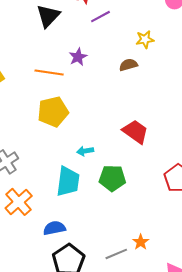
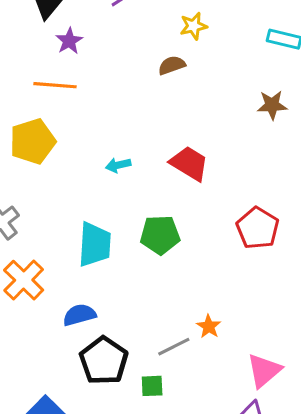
purple star: (78, 57) -> (69, 41), moved
yellow pentagon: (53, 112) -> (33, 141), moved
cyan arrow: (85, 151) -> (118, 165), moved

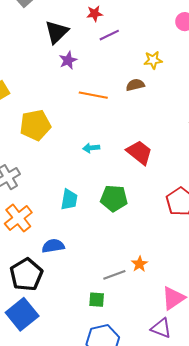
orange line: (55, 85) -> (93, 95), moved
cyan trapezoid: (95, 244) -> (69, 200), size x0.7
black pentagon: (104, 361) -> (26, 275), moved

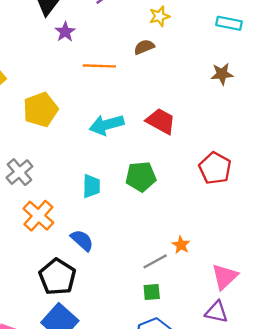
cyan arrow: (91, 148) -> (107, 125), size x1.8
blue semicircle: (53, 246) -> (82, 240), turned 60
green square: (97, 300) -> (152, 292), moved

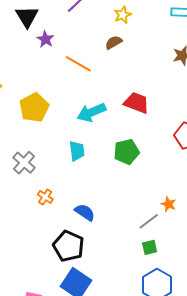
orange line: (99, 66) -> (78, 64), turned 36
cyan trapezoid: (91, 186) -> (77, 151), moved
orange cross: (38, 216) -> (45, 197), size x0.6

